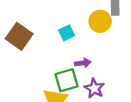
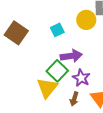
purple arrow: (83, 63) -> (71, 56), size x1.5
green square: (67, 80) -> (57, 71), turned -30

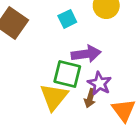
green square: (57, 71) -> (67, 74), turned -30
brown arrow: (74, 99) -> (90, 98), moved

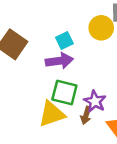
purple arrow: (86, 54) -> (59, 61), moved
yellow triangle: (54, 97) -> (52, 114), turned 32

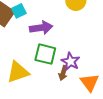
cyan square: (64, 41) -> (19, 11), moved
yellow triangle: (52, 114) -> (18, 72), moved

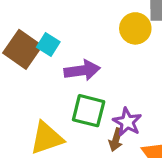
cyan square: (19, 11) -> (48, 45), turned -32

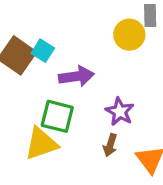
green square: (89, 111) -> (57, 116), moved
purple star: (127, 122) -> (120, 112), moved

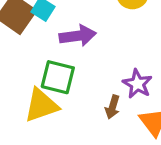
purple star: (120, 112) -> (137, 84), moved

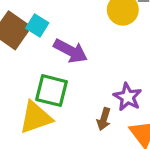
purple arrow: (78, 36) -> (70, 51), turned 36

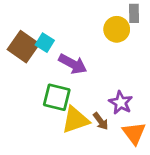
yellow triangle: (36, 117) -> (75, 120), moved
brown arrow: (104, 119) -> (101, 121), turned -54

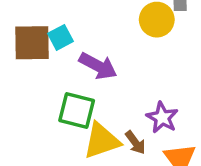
cyan square: (45, 43) -> (61, 37), turned 30
brown square: (23, 47) -> (32, 43), turned -36

